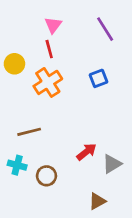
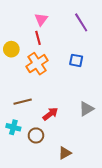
blue square: (99, 78) -> (76, 60), turned 32
red arrow: (87, 152) -> (50, 114), moved
gray triangle: (112, 164) -> (86, 109), moved
brown triangle: (97, 201) -> (65, 153), moved

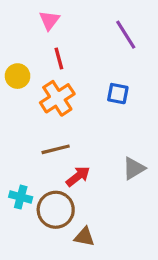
pink triangle: (41, 19) -> (49, 20), moved
brown line: (23, 102) -> (56, 149), moved
brown circle: (36, 135) -> (56, 210), size x1.5
brown triangle: (65, 153) -> (84, 237), moved, turned 40

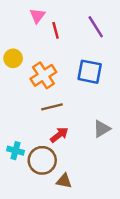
red line: (59, 59) -> (56, 30), moved
blue square: (118, 94) -> (90, 72), size x1.5
brown line: (56, 149) -> (52, 107), moved

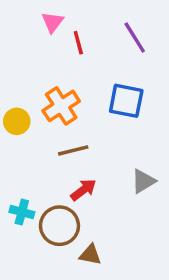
yellow circle: (13, 58) -> (17, 121), moved

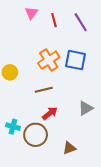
red line: (78, 43) -> (54, 20), moved
orange cross: (61, 106) -> (49, 60), moved
brown triangle: (90, 255) -> (69, 148), moved, turned -32

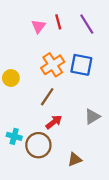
pink triangle: (31, 13) -> (38, 26), moved
brown line: (44, 90) -> (47, 97), turned -42

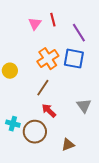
purple line: (87, 24) -> (79, 33), moved
gray triangle: (92, 117) -> (84, 106), turned -35
red arrow: (54, 122) -> (49, 111), turned -98

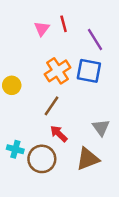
brown triangle: (68, 145) -> (88, 159), moved, size x1.5

